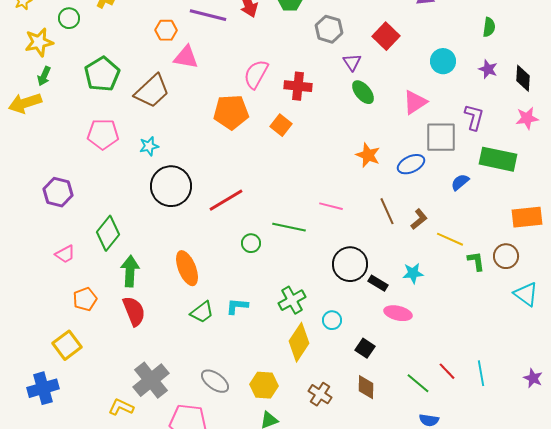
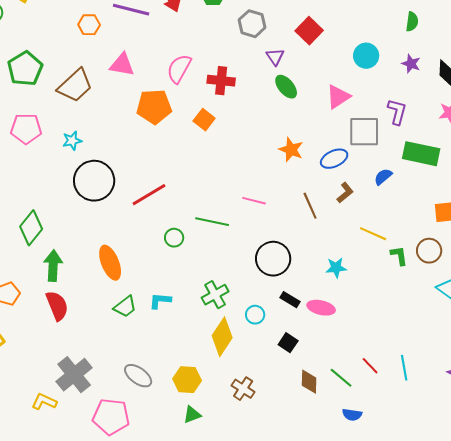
pink triangle: (186, 57) -> (122, 65), moved
brown L-shape: (419, 219) -> (345, 193), moved
black rectangle: (378, 283) -> (290, 300), moved
brown diamond: (366, 387) -> (309, 382), moved

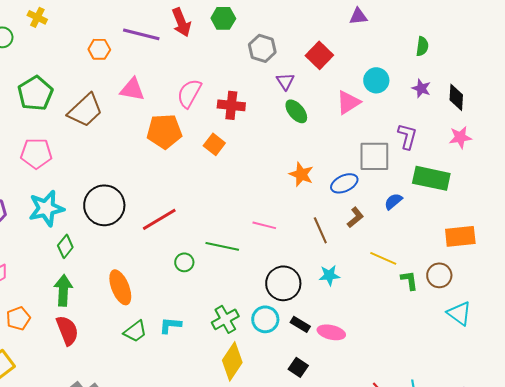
pink triangle: (338, 97) -> (348, 102), moved
cyan star: (72, 141) -> (46, 208), moved, size x1.8
green diamond: (31, 228) -> (65, 246), moved, size x0.7
cyan star: (336, 268) -> (329, 275), moved
cyan circle: (255, 315) -> (265, 319), moved, size x1.4

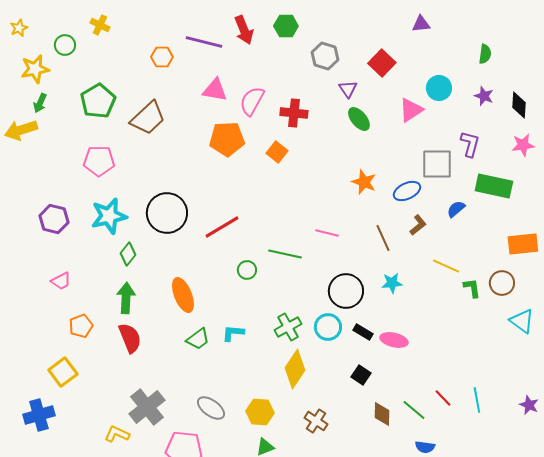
pink triangle: (132, 89) -> (215, 90), moved

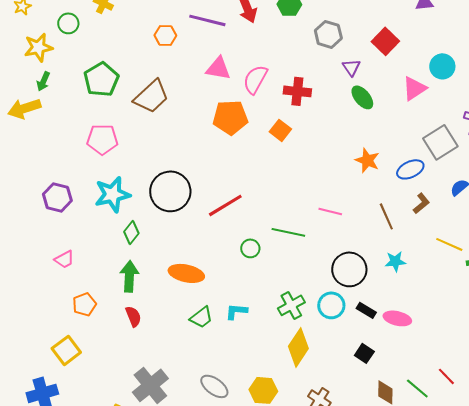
gray square: (437, 164) -> (440, 142), turned -32
orange ellipse: (183, 295) -> (186, 273), turned -56
red semicircle: (130, 338) -> (133, 316), size x0.7

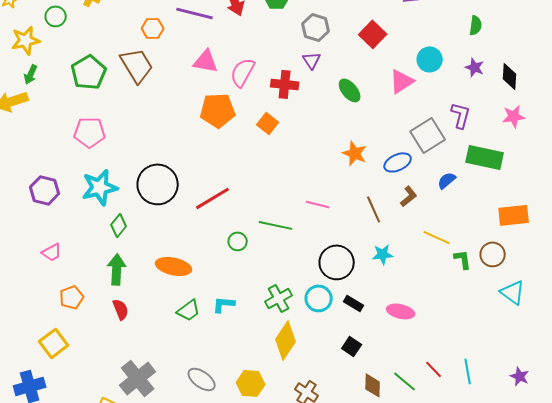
purple triangle: (351, 67) -> (312, 60), moved
brown trapezoid: (151, 96) -> (137, 65), moved, turned -78
pink ellipse: (397, 318) -> (401, 311), moved

